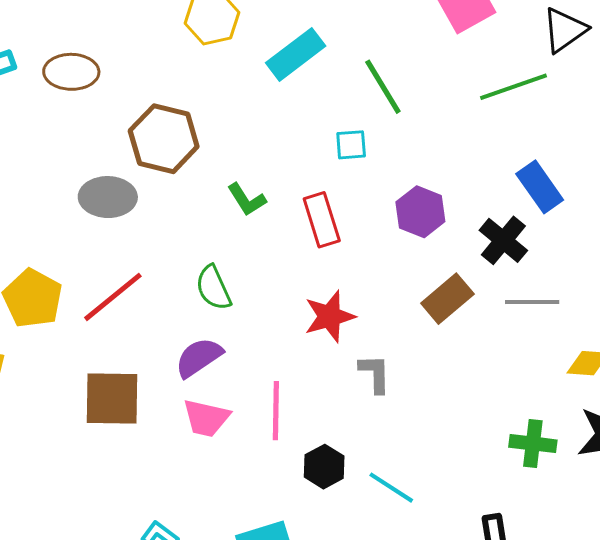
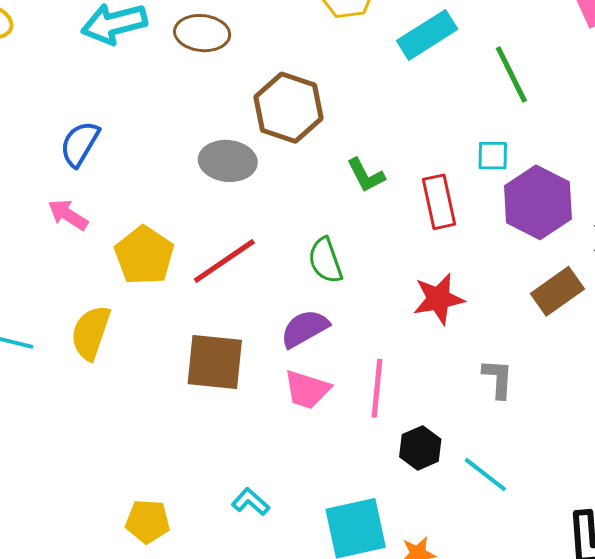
cyan square: (351, 145) -> (493, 156), moved
purple hexagon: (420, 212) -> (538, 202), size x1.4
gray L-shape: (375, 374) -> (498, 379), moved

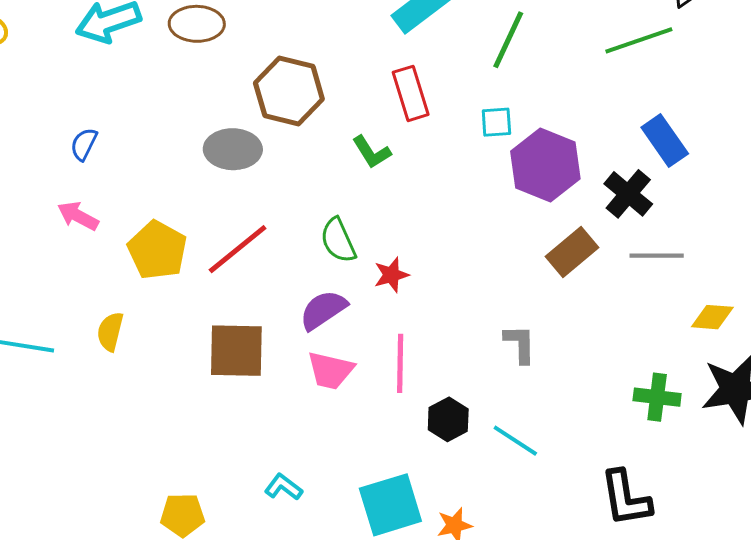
green line: (511, 74) -> (508, 40), turned 56
blue semicircle: (80, 144) -> (84, 144), size x0.7
red rectangle: (439, 202) -> (411, 93), moved
red star: (438, 299) -> (391, 275), moved, size x0.7
yellow semicircle: (91, 333) -> (110, 332), size x0.7

